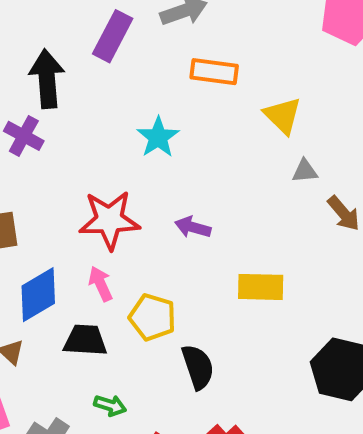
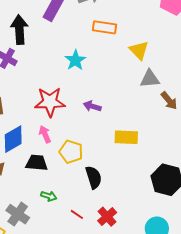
gray triangle: (305, 171) -> (150, 79), size x1.5

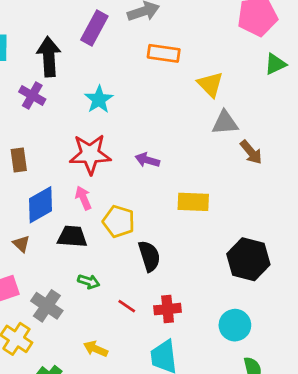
cyan star: (75, 60) -> (99, 99), moved
red cross: (107, 217) -> (168, 309), turned 36

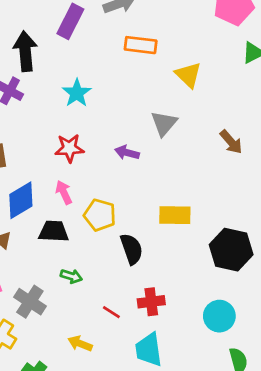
gray triangle: (225, 123) -> (164, 123), moved, turned -44
red star: (90, 154) -> (69, 148), size x0.7
yellow rectangle: (193, 202) -> (175, 215), moved
red line: (127, 306) -> (111, 312), moved

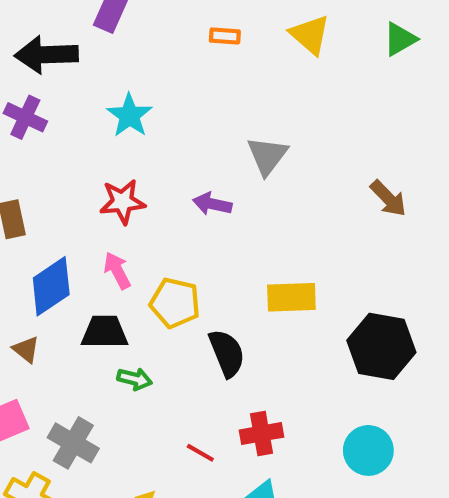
orange rectangle: (141, 45) -> (225, 36), size x0.6
black arrow: (25, 51) -> (46, 55), turned -84
yellow triangle: (188, 75) -> (310, 35), moved
brown arrow: (231, 142) -> (388, 198), moved
green arrow: (71, 276) -> (135, 379), moved

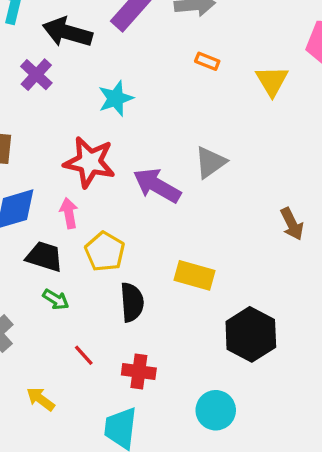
red star: (122, 202) -> (89, 162), size x1.4
purple arrow: (212, 204) -> (157, 186), size x1.6
red line: (200, 453) -> (84, 355), moved

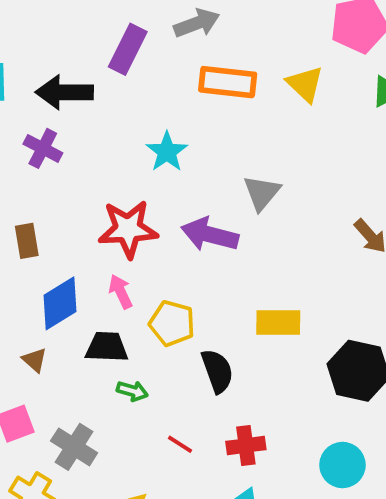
orange rectangle: (207, 61) -> (228, 82), size x2.0
cyan star: (116, 98) -> (167, 152), moved

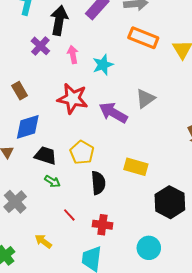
black arrow: (64, 92) -> (59, 20), turned 84
brown rectangle: (27, 241) -> (20, 91), turned -36
pink arrow: (121, 292) -> (73, 55), moved

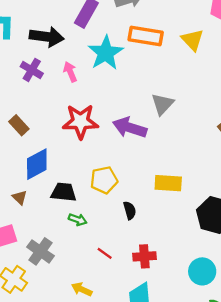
black arrow: (59, 20) -> (47, 37), turned 100
cyan star: (103, 65) -> (106, 53), moved, size x1.4
yellow pentagon: (82, 152) -> (104, 180), turned -30
black semicircle: (98, 183) -> (130, 210), size x0.7

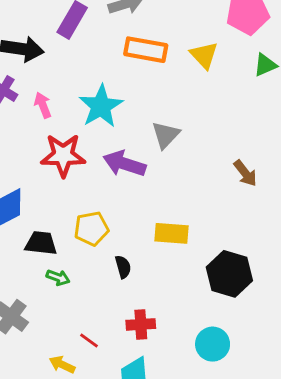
cyan star: (106, 53) -> (101, 106), moved
pink arrow: (70, 72) -> (43, 105), moved
red line: (105, 253) -> (89, 340), moved

